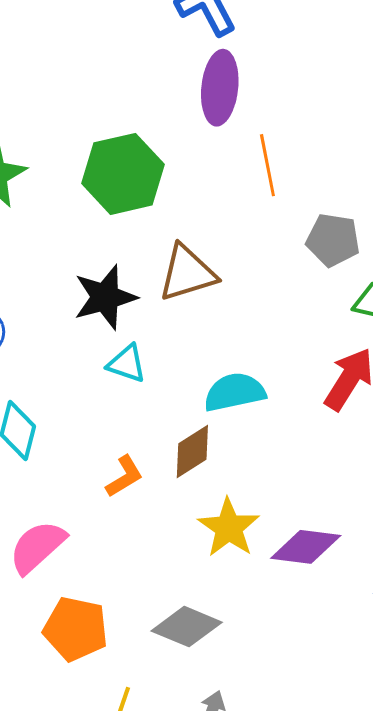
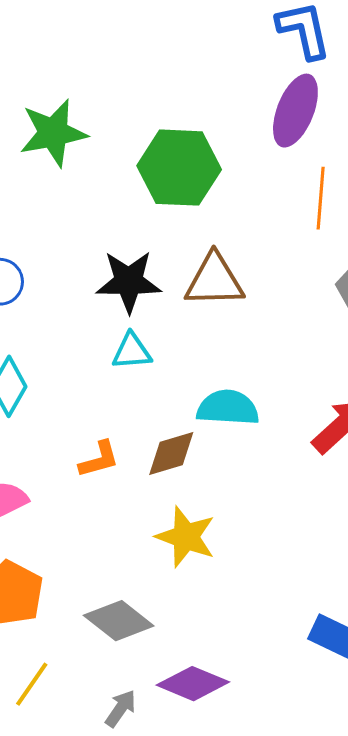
cyan triangle: (127, 364) -> (132, 351), turned -39
yellow star: (229, 528) -> (186, 537), turned -30
purple diamond: (306, 547) -> (193, 684), moved

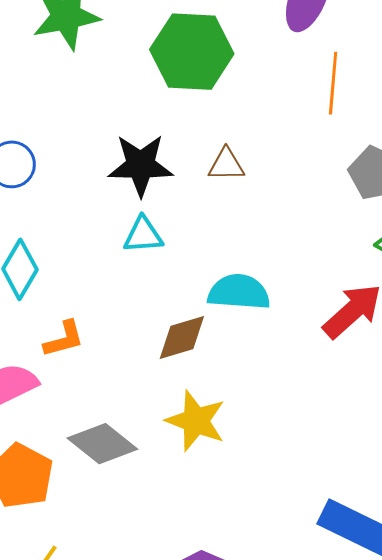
brown triangle: (214, 280) -> (226, 165), size x0.6
orange L-shape: (99, 459) -> (64, 339), moved
gray diamond: (119, 621) -> (102, 444), moved

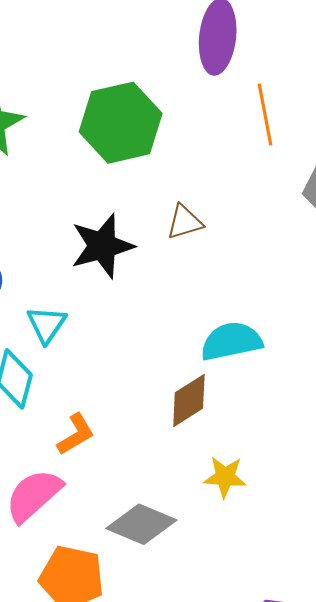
cyan triangle: (143, 235) -> (47, 324), moved, turned -36
yellow star: (196, 421) -> (225, 477), size x0.7

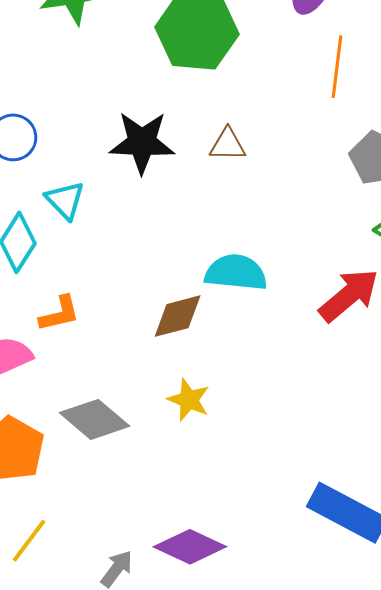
cyan triangle: (47, 324) -> (65, 200), turned -36

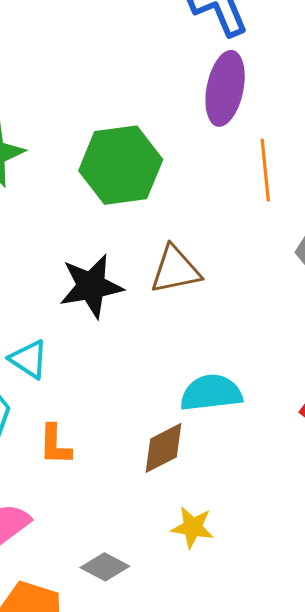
brown triangle: (228, 145) -> (175, 270), size x1.4
orange L-shape: (59, 314) -> (55, 445), moved, turned 117
gray diamond: (95, 419) -> (105, 567), size x0.7

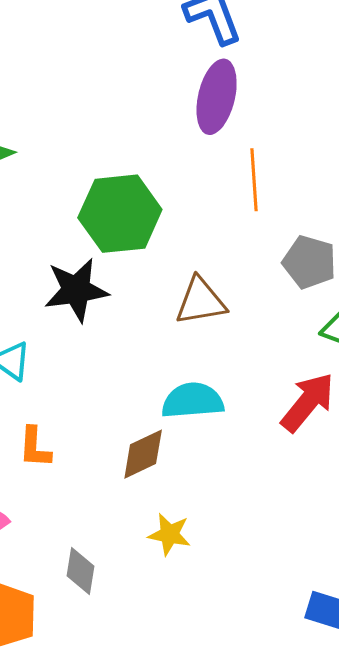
green hexagon: (121, 165) -> (120, 214), moved
brown triangle: (175, 270) -> (201, 301), moved
gray diamond: (105, 567) -> (81, 571), turned 69

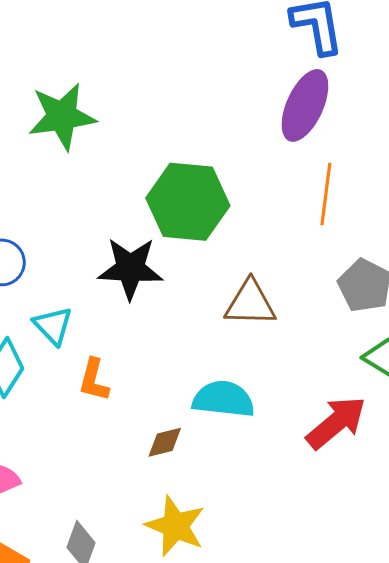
orange L-shape: (35, 447) -> (94, 380), moved
brown diamond: (143, 454) -> (165, 442), size x0.7
yellow star: (169, 534) -> (175, 526), size x1.4

